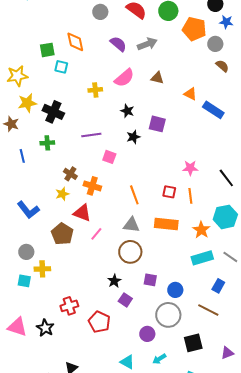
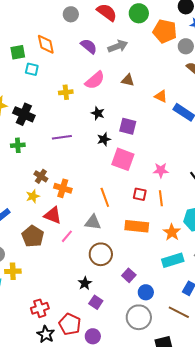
pink square: (109, 157) -> (123, 159), moved, size x1.6
gray triangle: (131, 225) -> (93, 222), moved
purple square: (150, 280) -> (129, 275), moved, turned 32
black star: (45, 328) -> (46, 334), moved
purple circle: (147, 334) -> (93, 336), moved

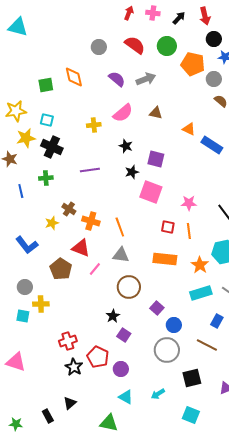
cyan square: (32, 69) -> (47, 120), moved
yellow star: (33, 196) -> (52, 223), moved
orange line: (105, 197) -> (120, 227), moved

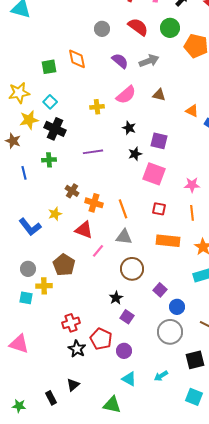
cyan square: (47, 120) -> (50, 102), turned 32
yellow star: (52, 223) -> (55, 214), moved
red square: (168, 227) -> (159, 209), moved
brown pentagon: (61, 269) -> (64, 265), moved

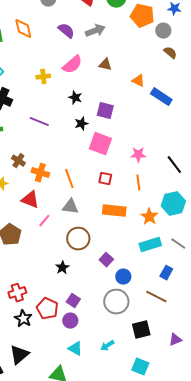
purple line: (93, 152) -> (39, 122), turned 30
purple square: (127, 317) -> (73, 301), moved
black triangle: (73, 385) -> (19, 355), size x1.5

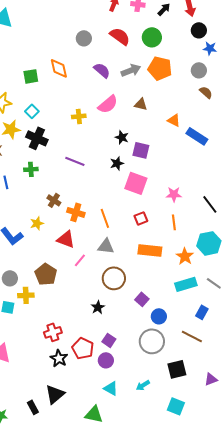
orange pentagon: (142, 16) -> (160, 68), moved
black star: (75, 98) -> (122, 137), moved
red square: (105, 179) -> (141, 218), turned -32

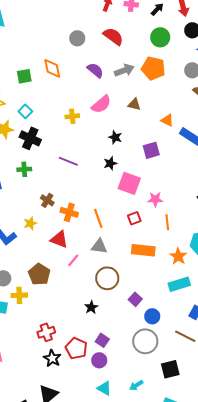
green circle: (152, 37) -> (160, 37), moved
purple square: (141, 150) -> (151, 150), moved, turned -30
pink star: (174, 194) -> (155, 199), moved

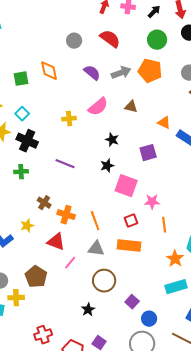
orange rectangle: (143, 250) -> (129, 246), moved

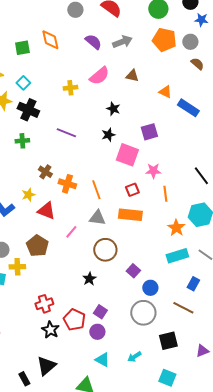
orange pentagon: (150, 71) -> (164, 40), moved
purple square: (148, 153) -> (149, 132), moved
red triangle: (56, 242) -> (46, 211), moved

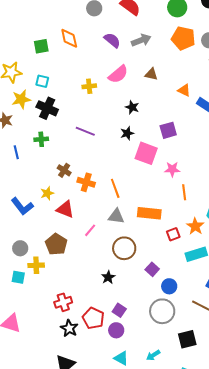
cyan square: (23, 83) -> (42, 81), turned -32
red square: (132, 190) -> (173, 234), moved

